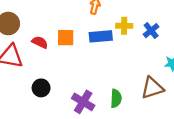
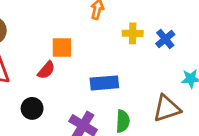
blue rectangle: (101, 36) -> (104, 83), moved
red semicircle: (40, 42) -> (46, 70), moved, turned 105

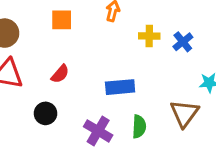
orange square: (62, 47) -> (62, 20), moved
brown triangle: (167, 108) -> (184, 113), turned -36

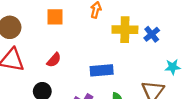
yellow cross: (149, 36) -> (125, 30), size x1.5

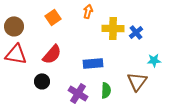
orange square: (55, 17) -> (53, 17), turned -35
red semicircle: (54, 60) -> (52, 54), size x1.5

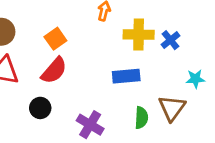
orange square: (53, 17) -> (55, 39), moved
blue rectangle: (93, 63) -> (126, 76), moved
green semicircle: (106, 90) -> (141, 118), moved

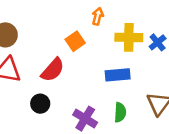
orange square: (55, 39) -> (75, 41), moved
green semicircle: (141, 118) -> (120, 112), moved

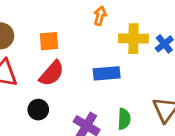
orange square: (75, 41) -> (49, 41), moved, turned 30
blue rectangle: (118, 75) -> (107, 73), moved

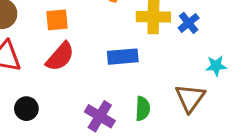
black circle: (38, 110) -> (26, 109), moved

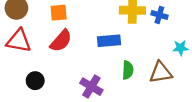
blue cross: (189, 23) -> (159, 15), turned -35
brown triangle: (190, 98) -> (161, 72), turned 45
green semicircle: (143, 109) -> (128, 70), moved

